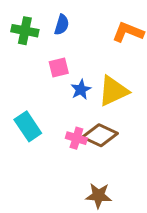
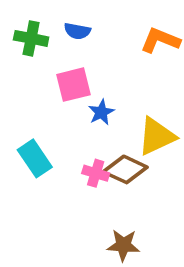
blue semicircle: (62, 25) -> (77, 31), turned 84
pink square: (59, 67) -> (74, 85), size x1.4
yellow triangle: (113, 91) -> (157, 136), moved

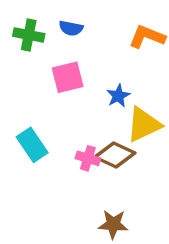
blue star: (101, 112) -> (118, 96), moved

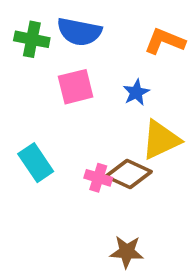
blue semicircle: (71, 28) -> (79, 32), size x1.6
blue star: (118, 96) -> (136, 92), moved

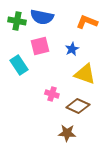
yellow triangle: (161, 140) -> (85, 74), turned 45
cyan rectangle: (36, 163) -> (19, 65), moved
brown diamond: (129, 174) -> (78, 106), moved

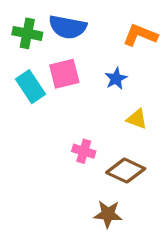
cyan rectangle: (19, 65) -> (30, 87), moved
yellow triangle: (85, 74) -> (137, 119), size x0.6

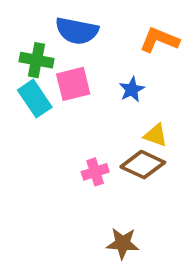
green cross: (27, 33) -> (37, 60), moved
pink cross: (84, 151) -> (95, 172), turned -35
brown diamond: (126, 171) -> (143, 165), moved

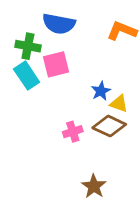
blue star: (132, 89) -> (101, 91), moved
brown star: (123, 243) -> (94, 186), turned 30

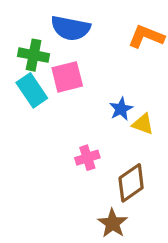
brown diamond: (109, 126) -> (131, 183), moved, turned -60

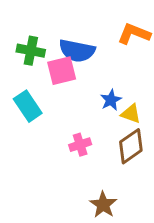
blue semicircle: (71, 28) -> (77, 51), moved
cyan rectangle: (32, 90) -> (28, 106), moved
brown diamond: (131, 183) -> (131, 146), moved

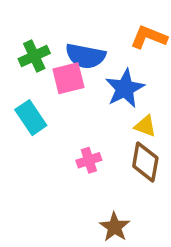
green cross: (31, 51) -> (34, 56), turned -36
blue star: (111, 100) -> (125, 88), moved, size x1.6
brown diamond: (131, 146) -> (145, 162), turned -45

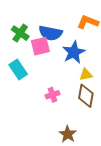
green cross: (34, 56) -> (20, 33), turned -30
yellow triangle: (145, 126) -> (86, 75), turned -32

